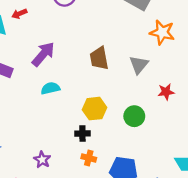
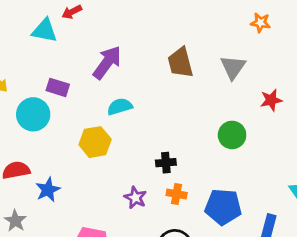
orange star: (162, 32) -> (260, 23), size x0.6
yellow hexagon: (95, 109) -> (95, 142), moved
purple star: (42, 160) -> (135, 198), moved

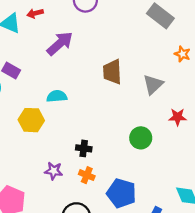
purple arrow: (107, 62) -> (60, 43), moved
purple star: (135, 198) -> (54, 171), turned -30

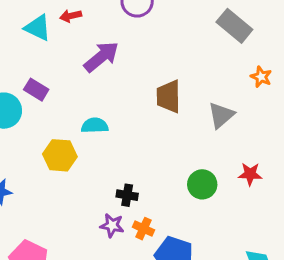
red star: (178, 117) -> (250, 174), moved
purple star: (54, 171) -> (112, 225), moved
orange cross: (87, 175) -> (143, 229), moved

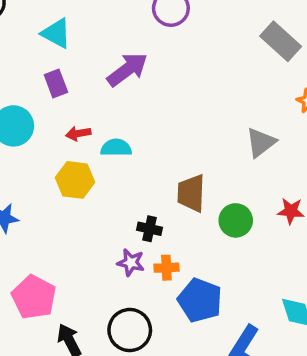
red arrow: (71, 16) -> (78, 134), moved
purple rectangle: (36, 90) -> (56, 84), moved, turned 35
brown trapezoid: (169, 96) -> (191, 193), moved
orange cross: (143, 229) -> (166, 268), turned -30

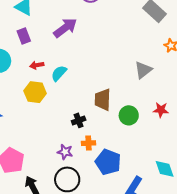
cyan semicircle: (116, 148) -> (59, 73), turned -48
black cross: (150, 229) -> (79, 120), turned -32
purple star: (131, 263) -> (65, 152), moved

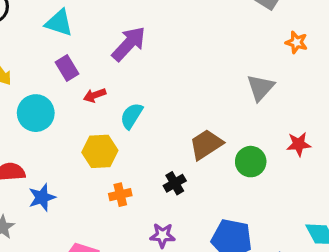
red arrow: (37, 65) -> (95, 95), moved
brown trapezoid: (103, 100) -> (206, 144), turned 65
orange cross: (88, 143) -> (120, 195), moved

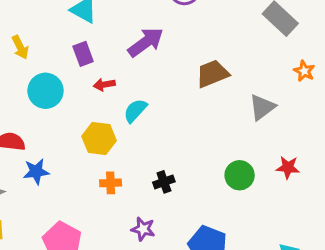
brown trapezoid: (206, 144) -> (212, 74), moved

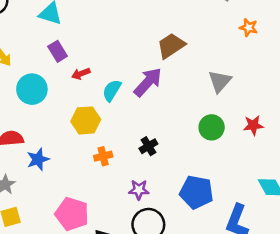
purple arrow: (146, 42) -> (148, 82), moved
gray triangle: (262, 107) -> (220, 81), moved
red star: (288, 167) -> (253, 125), moved

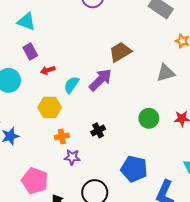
gray triangle: (220, 81) -> (166, 73), moved, turned 30
purple star: (139, 190) -> (72, 157), moved

